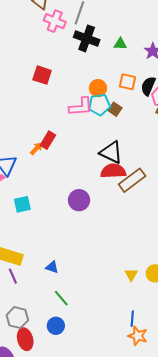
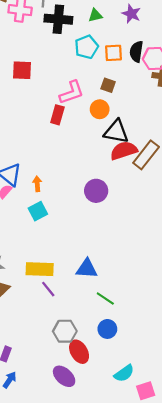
orange circle: (98, 88) -> (100, 109), moved
cyan pentagon: (99, 105) -> (87, 47), moved
red rectangle: (48, 140) -> (57, 115), moved
orange arrow: (36, 149) -> (37, 184), moved, turned -32
blue triangle: (52, 267) -> (87, 269), size x1.5

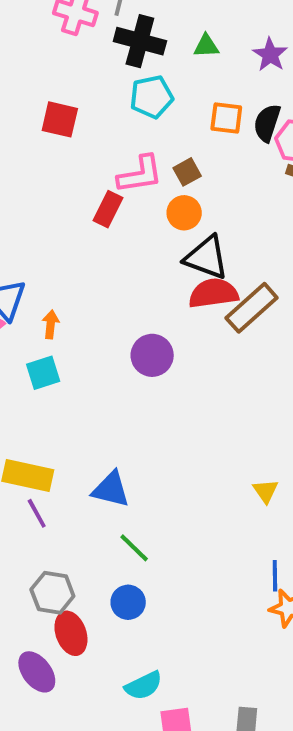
cyan pentagon: (87, 47) -> (152, 97), moved
brown square: (108, 85) -> (187, 172), moved, turned 32

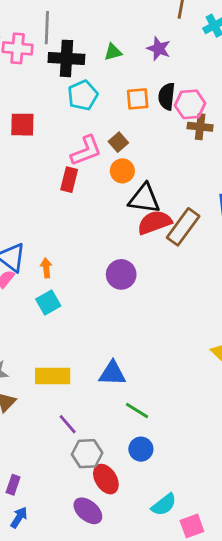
purple line: (37, 513) -> (68, 424), moved

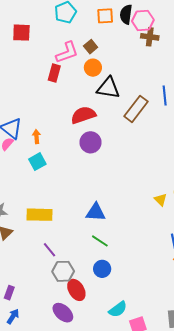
red semicircle: (155, 222) -> (83, 115), moved
blue triangle: (112, 373) -> (96, 212), moved

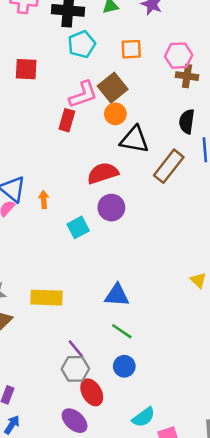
black semicircle: (126, 14) -> (187, 121), moved
brown square: (91, 47) -> (113, 88), size x1.6
cyan square: (37, 162) -> (78, 227), moved
purple line: (50, 250) -> (76, 349), moved

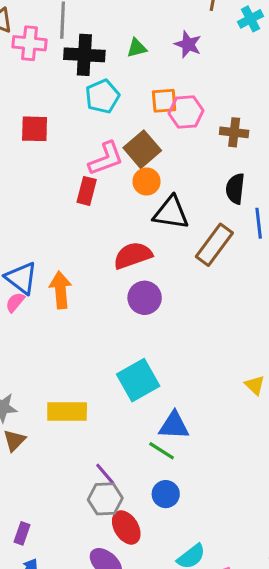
pink hexagon: (179, 56) -> (186, 112), moved
orange arrow: (44, 200) -> (60, 290), size x1.6
cyan square: (78, 227) -> (138, 380), moved, size x1.5
blue triangle: (117, 295) -> (174, 426), moved

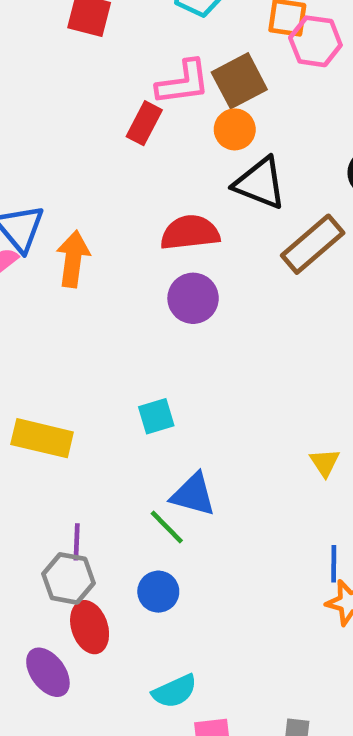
cyan square: (138, 380) -> (156, 416), size x0.6
purple line: (105, 474) -> (77, 542), turned 30

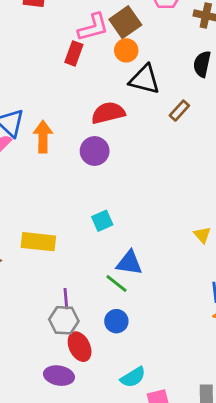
brown rectangle: (313, 244) -> (179, 111), size x0.6
purple circle: (193, 298) -> (95, 151), moved
purple ellipse: (48, 672) -> (59, 376), turned -36

